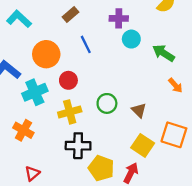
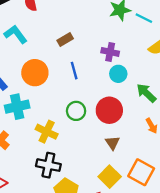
red circle: (68, 80) -> (109, 110), moved, size x1.5
green circle: (107, 103) -> (76, 111), moved
yellow cross: (70, 112) -> (47, 132), turned 30

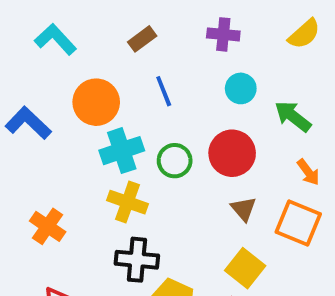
purple cross: (110, 52) -> (223, 34), moved
cyan cross: (17, 107) -> (122, 151), moved
orange square: (141, 172) -> (298, 223), moved

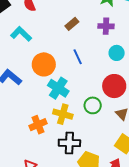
brown rectangle: (142, 39) -> (72, 24), moved
cyan cross: (122, 151) -> (58, 88), turned -35
green circle: (175, 161) -> (93, 105), moved
orange cross: (48, 226) -> (38, 125), moved, turned 36

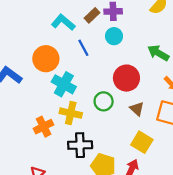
brown rectangle: (72, 24) -> (92, 15), moved
cyan L-shape: (21, 34) -> (63, 22), moved
cyan circle: (117, 53) -> (114, 36), moved

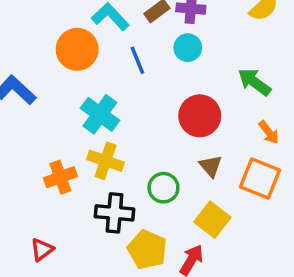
orange circle: (46, 59) -> (77, 49), moved
green circle: (104, 101) -> (163, 188), moved

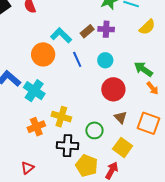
cyan circle: (188, 48) -> (105, 60), moved
cyan cross: (100, 114) -> (34, 91), moved
orange arrow: (269, 132) -> (152, 88), moved

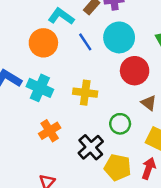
cyan circle: (105, 60) -> (119, 37), size x1.6
yellow cross: (61, 117) -> (85, 93), moved
black cross: (67, 146) -> (91, 147), turned -35

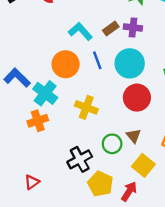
orange circle: (43, 43) -> (66, 64), moved
brown triangle: (149, 103) -> (133, 136), moved
orange cross: (50, 131) -> (38, 121), moved

